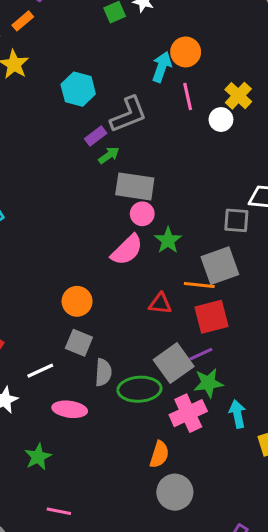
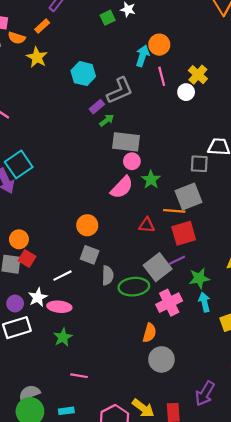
green star: (208, 383) -> (199, 278), moved
pink ellipse: (70, 409) -> (59, 307), moved

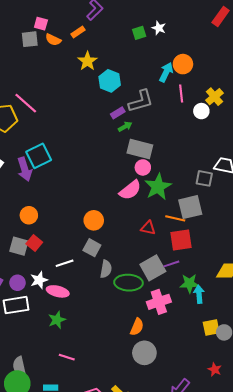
yellow star: (37, 57) -> (87, 61), moved
green star: (151, 180) -> (158, 187), size x1.5
orange circle: (19, 239) -> (29, 215), moved
cyan arrow: (204, 302) -> (199, 294), moved
gray semicircle: (30, 393) -> (19, 366), turned -90

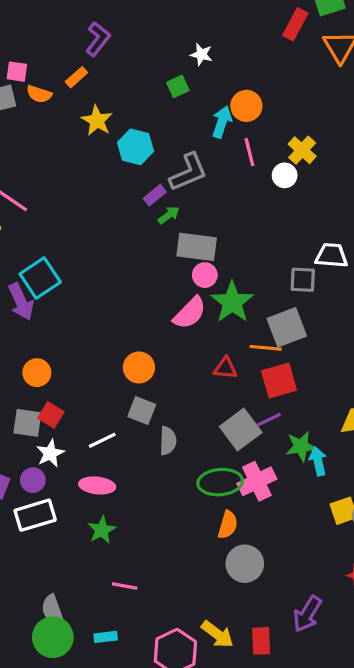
green square: (139, 33) -> (178, 86), moved
white star: (39, 280) -> (50, 453), moved
green ellipse: (128, 283) -> (220, 482), moved

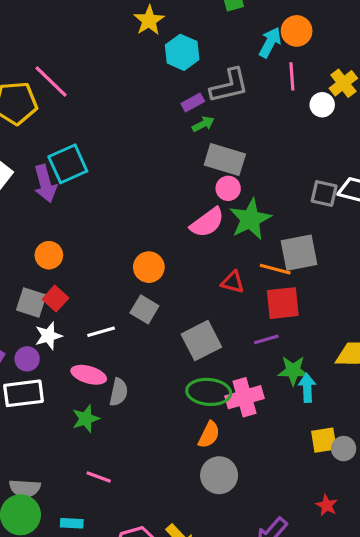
gray square: (303, 280) -> (324, 194), moved
gray square: (241, 430) -> (201, 341), moved
gray semicircle: (168, 441) -> (119, 392), moved
gray semicircle: (53, 610) -> (25, 488), turned -76

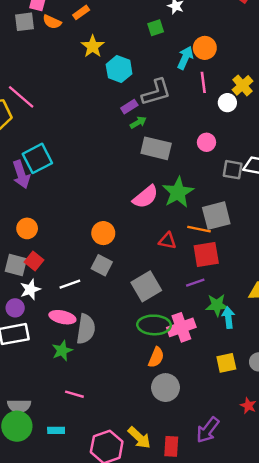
pink circle: (228, 188) -> (206, 142), moved
gray semicircle: (119, 392) -> (86, 329), size x1.4
yellow square: (324, 440) -> (226, 363), moved

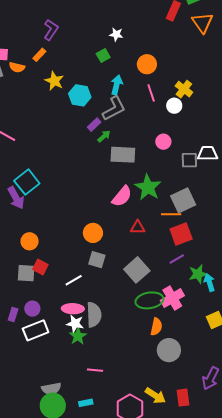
cyan arrow: (185, 58) -> (117, 85), moved
red triangle: (167, 241) -> (138, 227), moved
white star: (30, 289) -> (75, 324), moved, turned -30

